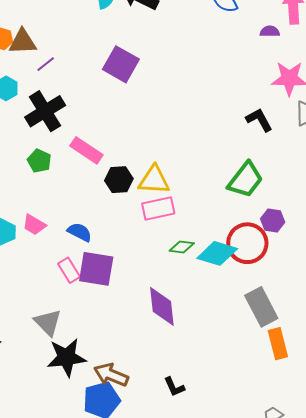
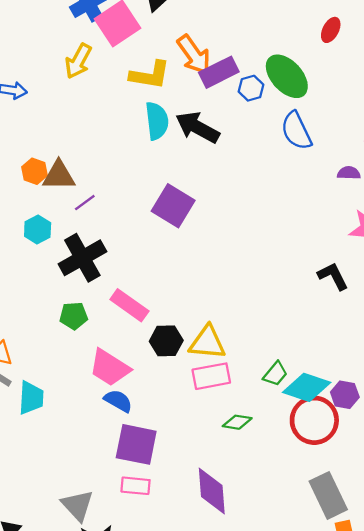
green pentagon: (39, 161) -> (74, 316), turned -30
green trapezoid: (245, 180) -> (275, 374), moved, size x0.6
pink trapezoid: (34, 225) -> (109, 368), moved, size x1.5
cyan diamond: (217, 253) -> (307, 387), moved
pink rectangle: (69, 270) -> (136, 486), moved, turned -55

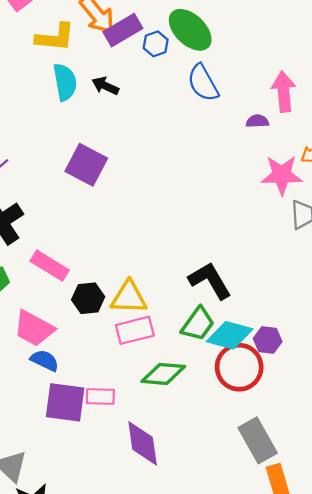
black arrow: (197, 127) -> (105, 86), size x0.6
black L-shape: (333, 276) -> (210, 281), moved, size x1.4
green trapezoid: (275, 374) -> (198, 324), size x1.4
green diamond: (237, 422) -> (163, 374), size x1.5
pink rectangle: (136, 486) -> (100, 397), moved

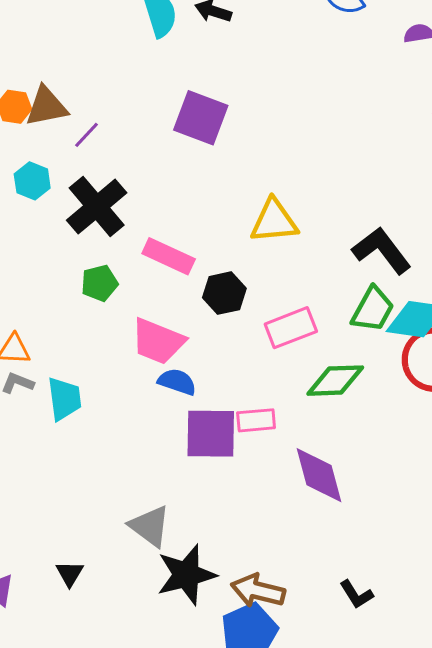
yellow triangle: (129, 297) -> (274, 221), moved

